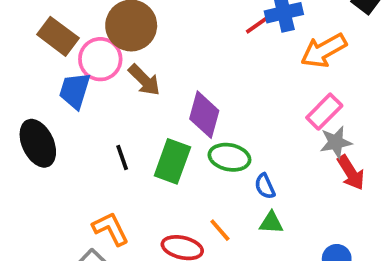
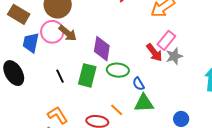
pink circle: (100, 59) -> (52, 32), moved
red arrow: (351, 173) -> (154, 53), moved
green triangle: (271, 223) -> (144, 103), size x1.5

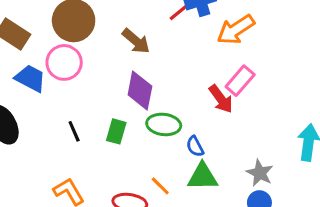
brown arrow: (68, 33) -> (136, 41), moved
blue trapezoid: (31, 43) -> (30, 78), turned 105
gray star: (174, 56) -> (260, 173), moved, turned -30
green rectangle: (87, 75) -> (116, 131), size x0.7

